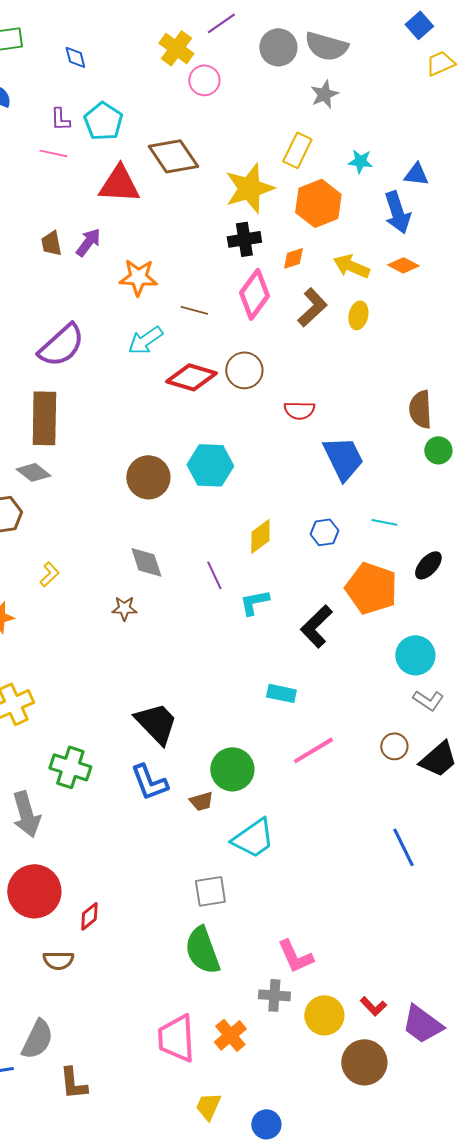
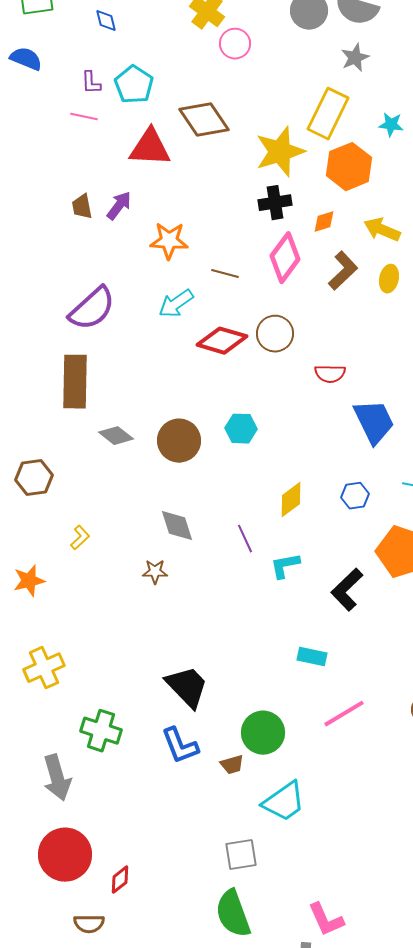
yellow rectangle: (297, 150) -> (328, 114), size x1.4
cyan hexagon: (210, 465) -> (241, 429), size x0.7
gray diamond: (33, 472) -> (116, 436), moved

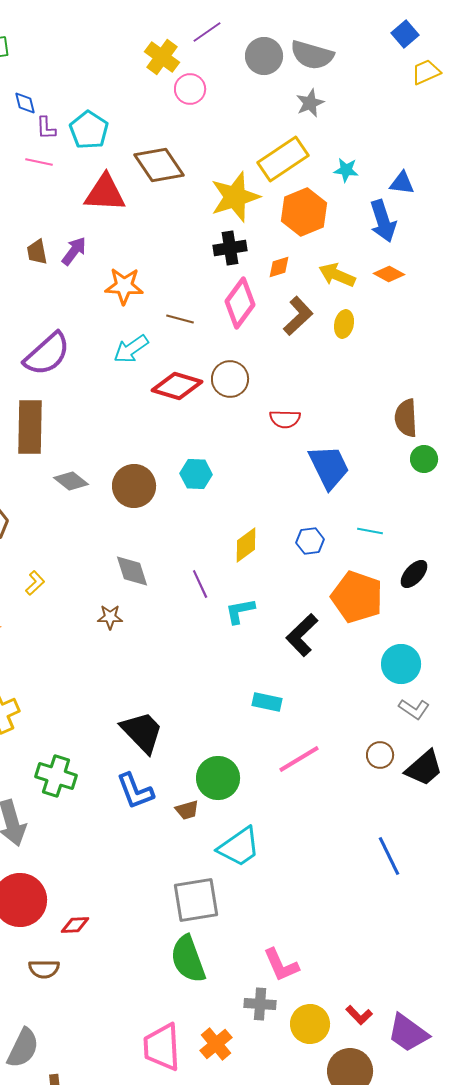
blue diamond: (106, 21) -> (25, 103), moved
yellow rectangle: (328, 114) -> (283, 159), turned 30
gray square: (241, 855) -> (196, 900), size x1.4
red diamond: (120, 880) -> (75, 925), turned 36

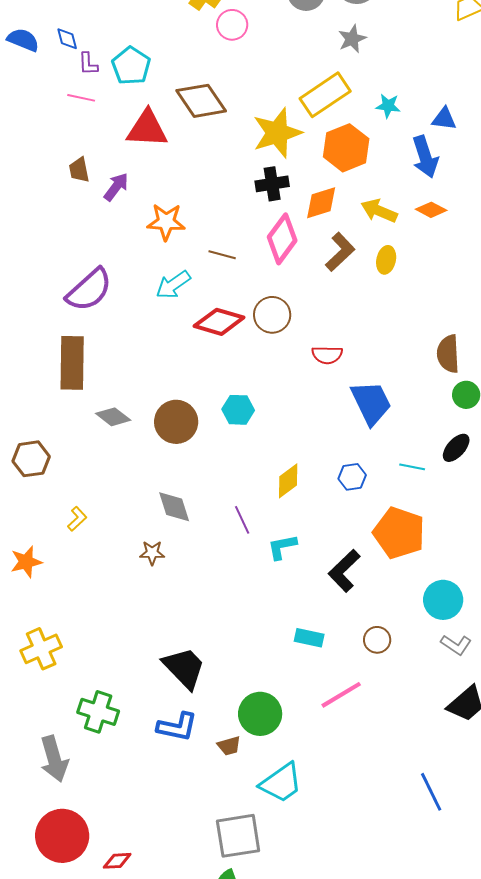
brown trapezoid: (37, 252) -> (79, 170), moved
orange diamond: (279, 267) -> (321, 203), size x1.5
black ellipse: (414, 574) -> (456, 448), moved
brown circle: (380, 755) -> (377, 640), moved
blue L-shape: (135, 791) -> (177, 727), turned -57

